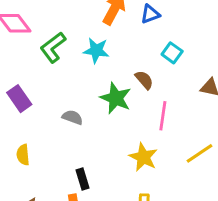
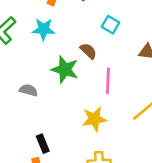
yellow star: (143, 157) -> (94, 119), turned -30

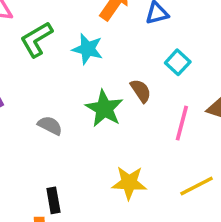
pink line: (108, 81) -> (182, 123), moved

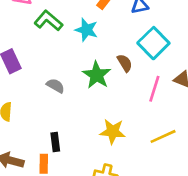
green L-shape: (36, 39) -> (48, 21), turned 68
cyan square: (178, 62) -> (153, 43), size x1.6

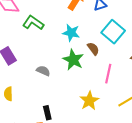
cyan star: (86, 30) -> (71, 33), moved
pink line: (154, 89) -> (108, 74), moved
yellow star: (113, 132) -> (89, 101), turned -30

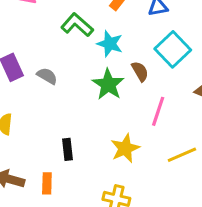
green L-shape: (33, 23) -> (77, 25), moved
gray semicircle: (43, 71) -> (47, 76), moved
black rectangle: (47, 113) -> (67, 149), moved

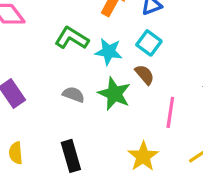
cyan square: (173, 49) -> (149, 43), moved, size x0.7
gray semicircle: (47, 76) -> (74, 95), moved
black rectangle: (67, 149) -> (71, 156), moved, size x1.4

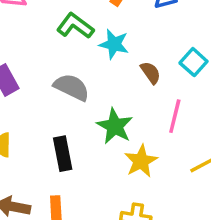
cyan square: (149, 43) -> (194, 62), moved
green star: (114, 94) -> (115, 126), moved
gray semicircle: (74, 95) -> (72, 87), size x1.5

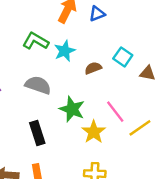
cyan star: (114, 44) -> (65, 51), turned -30
brown semicircle: (151, 73) -> (93, 68), turned -70
pink line: (175, 116) -> (115, 112), moved, turned -45

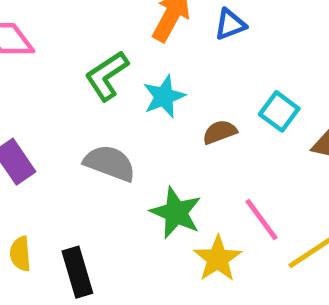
green L-shape: (36, 41) -> (107, 76), turned -65
black rectangle: (37, 133) -> (77, 272), moved

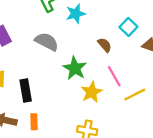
brown semicircle: (220, 132) -> (105, 45), moved, turned 63

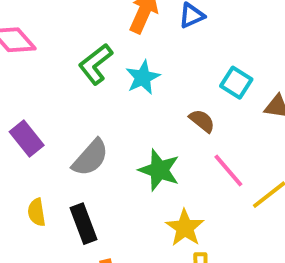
gray semicircle: (47, 42) -> (90, 158), moved, turned 115
yellow star: (92, 92) -> (185, 228), moved

